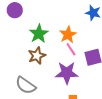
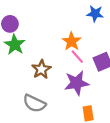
green star: (39, 34) -> (15, 45), moved

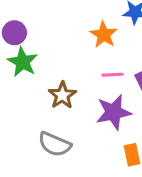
orange star: (72, 41) -> (104, 35), moved
pink line: (77, 57) -> (113, 75), turned -48

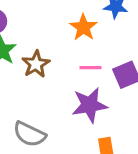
brown star: (62, 95) -> (36, 64), moved

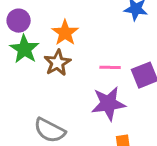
orange star: (83, 27) -> (65, 33), moved

